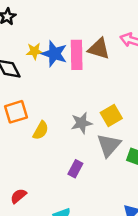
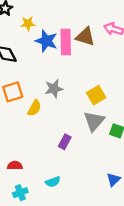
yellow star: (35, 51) -> (28, 24), moved
gray star: (82, 123) -> (54, 89), moved
red semicircle: (18, 196) -> (15, 166), turned 40

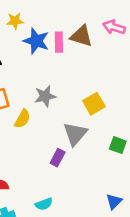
pink rectangle: (66, 42) -> (59, 42), size x0.7
gray triangle: (94, 121) -> (75, 134), moved

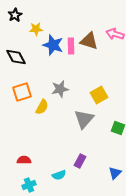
purple rectangle: (58, 158) -> (80, 161), moved

